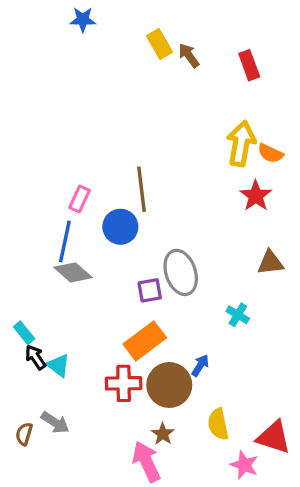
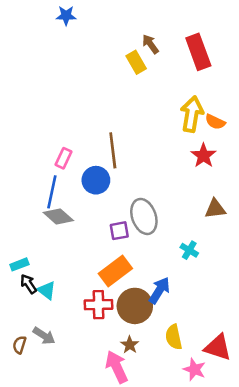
yellow rectangle: (159, 44) -> (136, 62), moved
red rectangle: (249, 65) -> (198, 52), size x1.5
cyan rectangle: (24, 333) -> (19, 264), turned -72
blue arrow: (200, 365) -> (159, 290), size x1.5

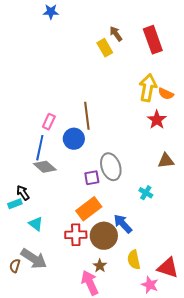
black arrow: (29, 284) -> (23, 193), moved
blue arrow: (159, 290) -> (123, 224), turned -75
gray arrow: (44, 336) -> (34, 259), size x1.5

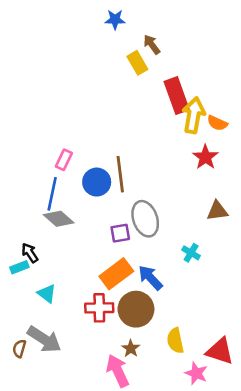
blue star: (51, 12) -> (115, 20), moved
red rectangle: (153, 40) -> (177, 96), moved
brown line: (87, 116) -> (120, 174), moved
blue arrow: (123, 224) -> (150, 278), moved

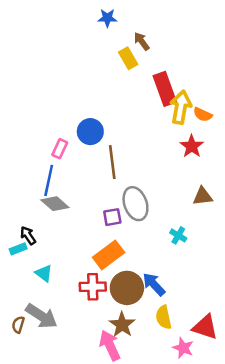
blue circle: (97, 182) -> (90, 132), moved
blue arrow: (150, 278) -> (154, 284), moved
brown star: (131, 348) -> (122, 325), size x1.5

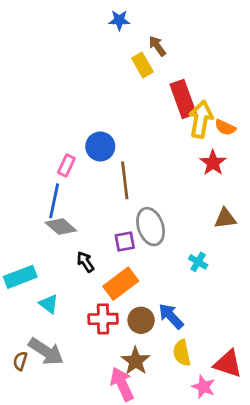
black arrow: (28, 235) -> (85, 262), moved
cyan rectangle: (18, 249) -> (20, 277), size x1.6
brown circle: (127, 288) -> (141, 320), size x0.7

